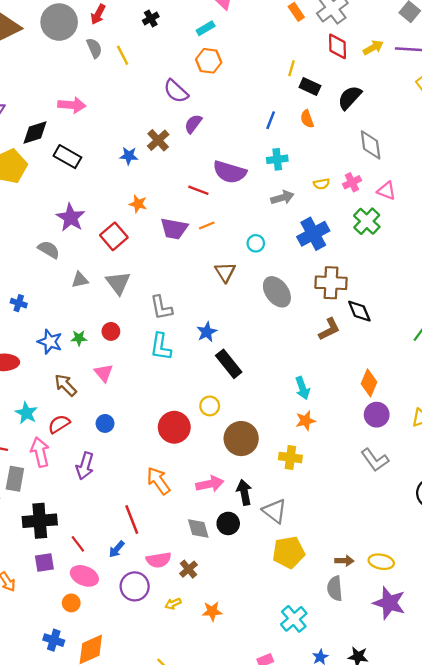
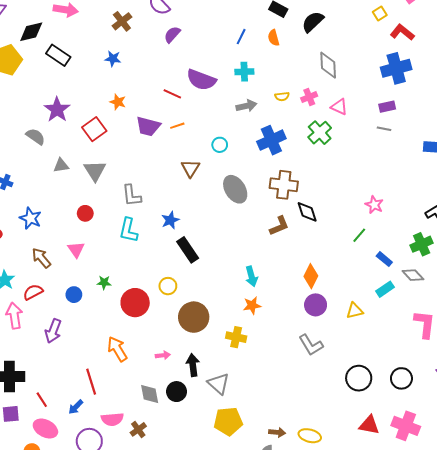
brown cross: (158, 140) -> (122, 21), moved
green star: (79, 338) -> (104, 282), moved
pink arrow: (210, 484) -> (163, 355), size x0.6

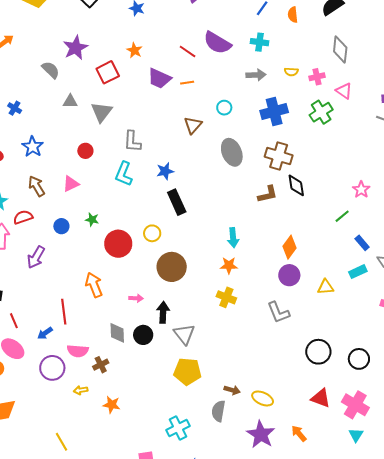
pink triangle: (76, 250) -> (71, 184), turned 30
yellow cross: (236, 337) -> (226, 297), moved

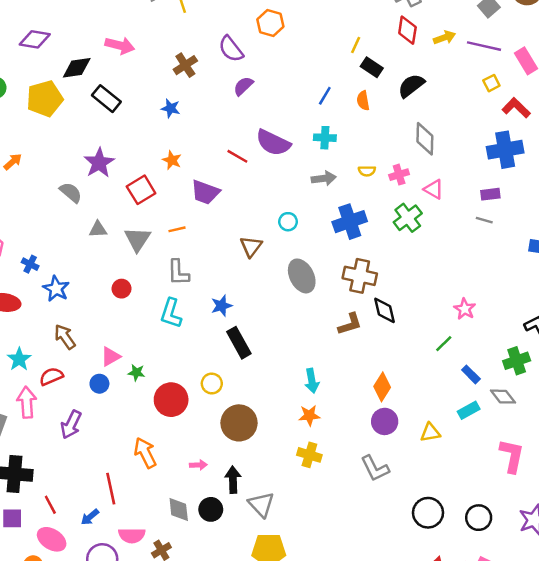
orange line: (187, 83) -> (177, 229), moved
blue cross: (15, 108) -> (30, 264), moved
pink triangle: (71, 184) -> (111, 357), moved

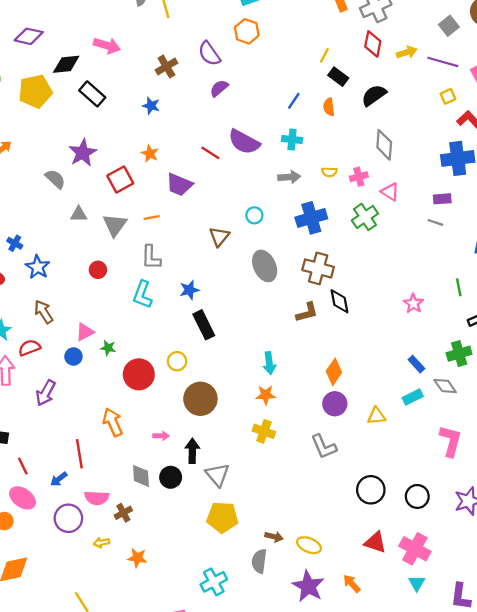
green line: (444, 344) -> (459, 287), moved, turned -60

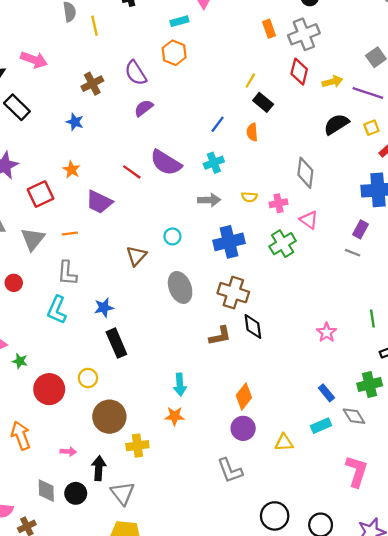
black semicircle: (374, 95) -> (336, 124), moved
cyan cross: (292, 139) -> (214, 163), turned -30
purple rectangle: (442, 199) -> (360, 229), turned -60
yellow cross: (264, 431) -> (137, 446), moved, turned -30

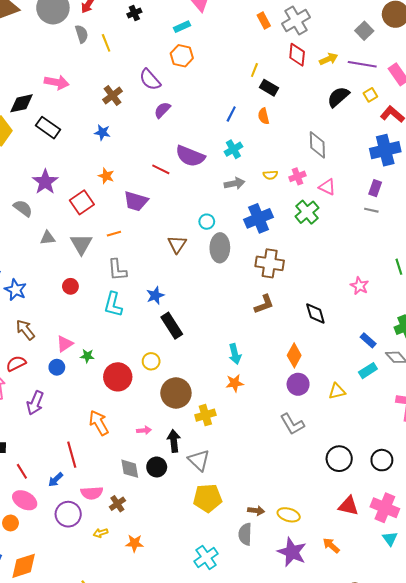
gray ellipse: (180, 287) -> (220, 248), moved, turned 32
black diamond: (253, 326) -> (315, 314), moved

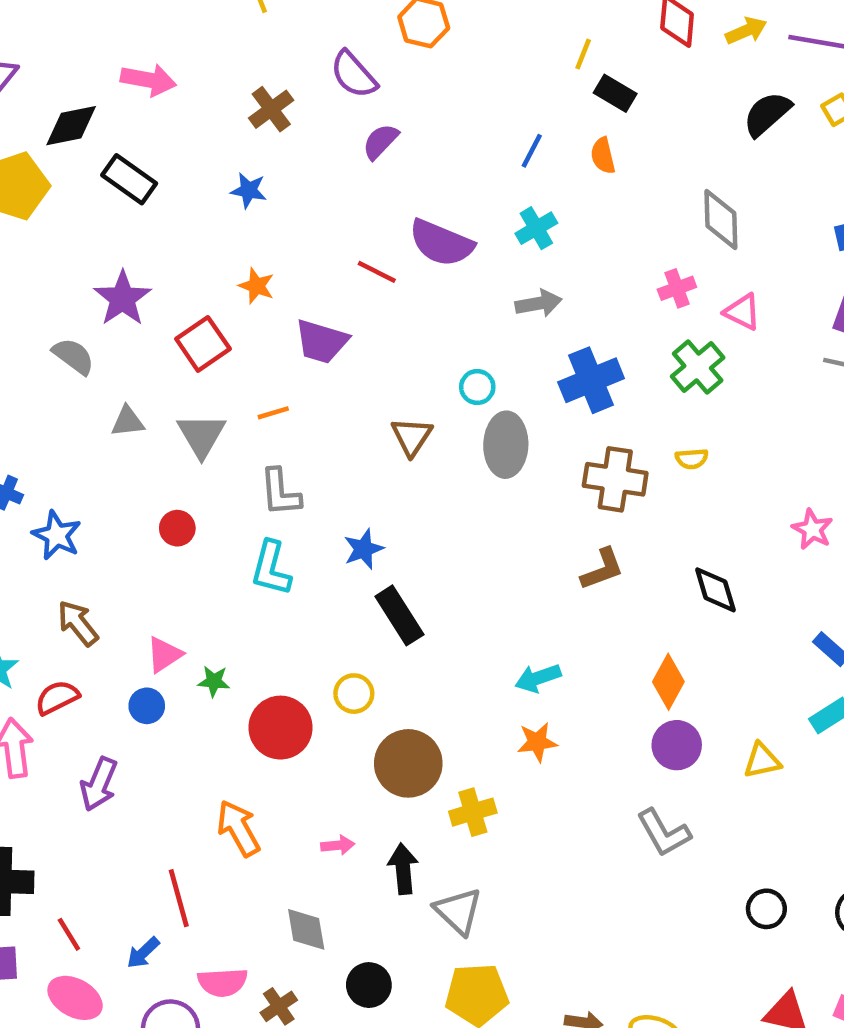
yellow semicircle: (270, 175) -> (692, 459), moved
cyan arrow: (235, 354) -> (538, 678), turned 84
black circle: (339, 459) -> (766, 909), size x0.7
black circle: (157, 467) -> (369, 985), moved

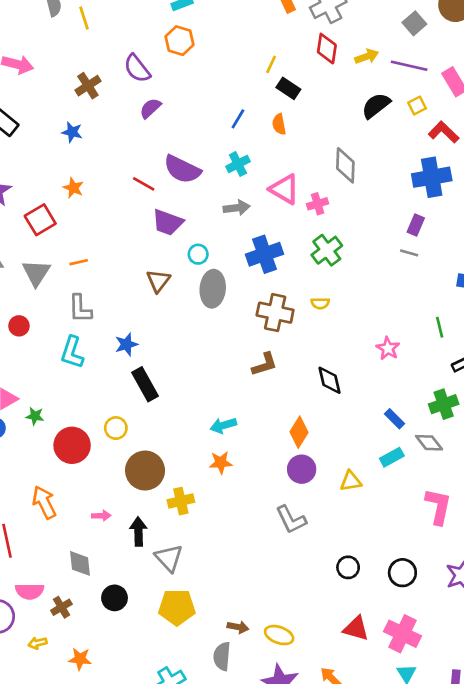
pink triangle: (742, 312) -> (284, 189), moved, size x1.4
purple trapezoid: (322, 341) -> (168, 222), moved

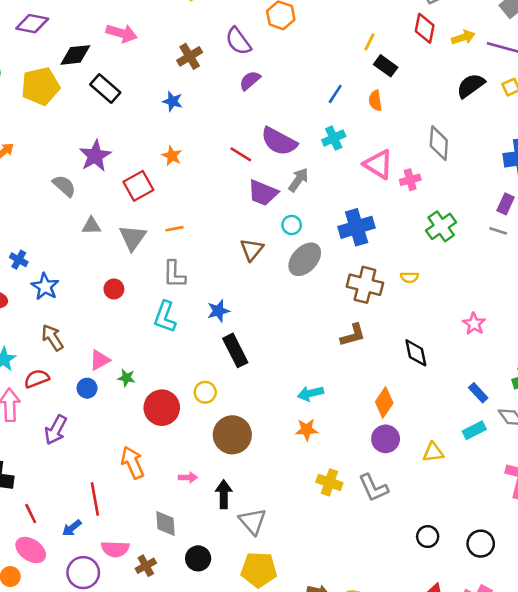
gray arrow: (237, 208) -> (298, 180), moved, turned -50
green cross: (327, 250) -> (441, 226), moved
gray ellipse: (213, 289) -> (305, 259), turned 36
yellow cross: (181, 501) -> (329, 482), moved, turned 30

